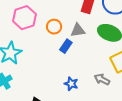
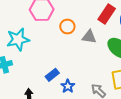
blue rectangle: (66, 46) -> (52, 75), moved

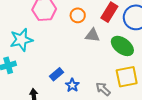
orange circle: (67, 27) -> (78, 15), moved

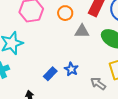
blue star: (72, 85) -> (71, 69), moved

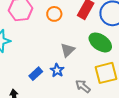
gray triangle: (82, 31) -> (68, 50), moved, turned -49

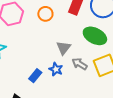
gray arrow: (83, 86) -> (80, 64), moved

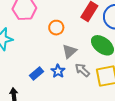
orange circle: (45, 14) -> (56, 28), moved

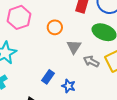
blue star: (58, 71) -> (69, 86), moved

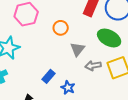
gray arrow: (91, 61) -> (93, 66), turned -42

